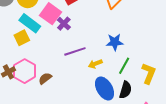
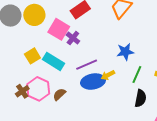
cyan rectangle: (30, 23) -> (54, 61), moved
blue ellipse: (105, 88) -> (93, 82), moved, turned -65

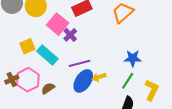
blue star: (125, 52) -> (133, 58), moved
blue ellipse: (93, 82) -> (83, 81), turned -55

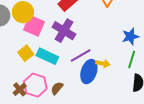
pink square: (58, 24) -> (34, 26), moved
purple cross: (70, 35) -> (64, 31), size x1.6
yellow arrow: (99, 77) -> (103, 64), turned -136

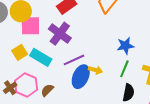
pink square: (34, 26) -> (30, 26), turned -30

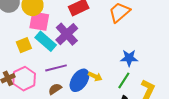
cyan rectangle: (41, 57) -> (46, 41), moved
purple line: (74, 60) -> (56, 68), moved
brown semicircle: (47, 90) -> (55, 89), moved

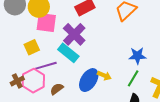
cyan rectangle: (46, 41) -> (68, 53), moved
purple line: (56, 68) -> (46, 66), moved
brown semicircle: (55, 89) -> (57, 89), moved

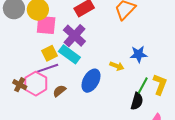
yellow square: (32, 47) -> (49, 53), moved
yellow arrow: (104, 76) -> (117, 66), moved
green line: (133, 78) -> (143, 86), moved
brown cross: (17, 81) -> (20, 85), turned -32

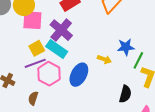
pink hexagon: (36, 84) -> (49, 74), moved
green line: (143, 86) -> (138, 60), moved
brown semicircle: (59, 91) -> (33, 98), moved, turned -32

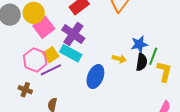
pink square: (32, 20) -> (44, 27), turned -35
pink hexagon: (49, 74) -> (35, 60), moved
black semicircle: (125, 94) -> (142, 62), moved

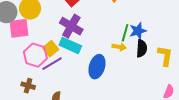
pink square: (44, 27) -> (19, 28), moved, turned 35
green line: (153, 56) -> (125, 33), moved

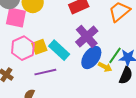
purple cross: (71, 26) -> (87, 36), moved
purple line: (52, 64) -> (45, 72), moved
blue ellipse: (97, 67) -> (91, 57), moved

